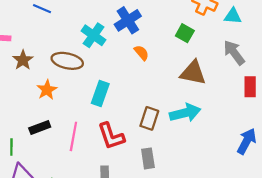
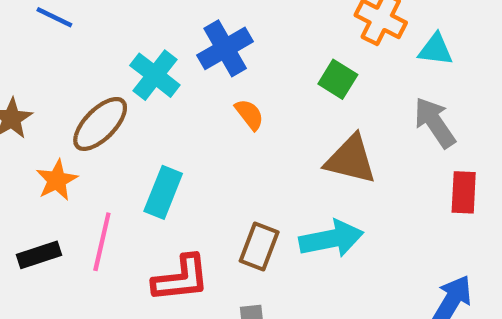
brown ellipse: (67, 61) -> (100, 124), turned -60
pink line: (73, 136) -> (102, 242), moved
red L-shape: (111, 136) -> (181, 278), turned -80

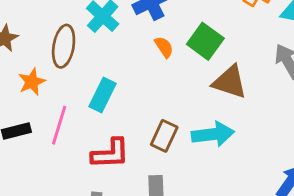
green square: (338, 79) -> (205, 41), moved, size x1.4
brown ellipse: (100, 124) -> (64, 46), turned -39

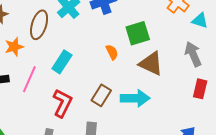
green square: (205, 41) -> (138, 33), turned 30
orange semicircle: (164, 47) -> (112, 52), moved
red L-shape: (110, 154) -> (62, 103), turned -68

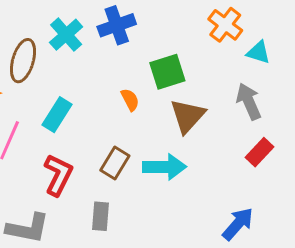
brown triangle: (151, 64) -> (187, 116), turned 48
red rectangle: (200, 89) -> (260, 152), turned 30

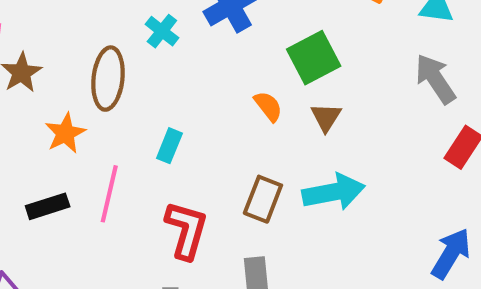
cyan cross: (66, 35) -> (162, 31), size x0.7
cyan rectangle: (57, 115) -> (169, 146), size x0.7
brown triangle: (187, 116) -> (326, 117), moved, size x0.6

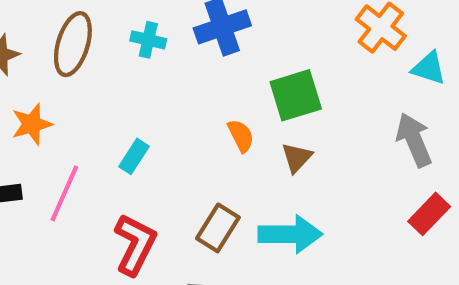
cyan cross: (162, 31) -> (148, 40), turned -36
brown ellipse: (108, 79) -> (73, 44), moved

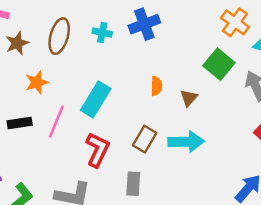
green square: (296, 95) -> (219, 64), moved, turned -32
orange semicircle: (241, 136) -> (156, 86), turned 30
cyan rectangle: (134, 156) -> (96, 99), size x1.8

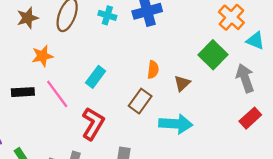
cyan rectangle: (96, 99) -> (96, 77), size x0.7
pink line: (56, 122) -> (57, 94), turned -64
brown rectangle: (145, 139) -> (140, 101), moved

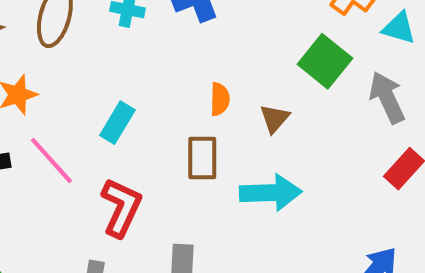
brown rectangle: (140, 101) -> (202, 158), turned -30

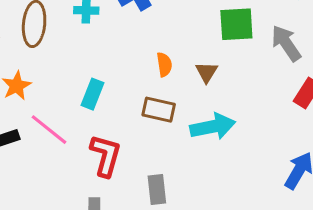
green square: (325, 61) -> (236, 24), turned -33
brown rectangle: (202, 158) -> (159, 110), turned -68

